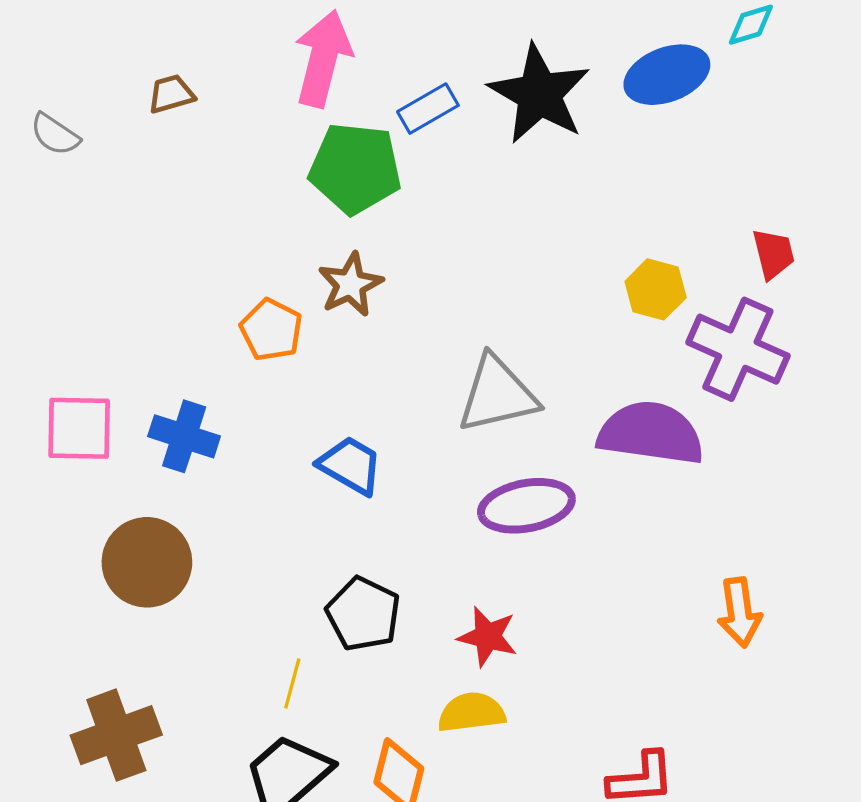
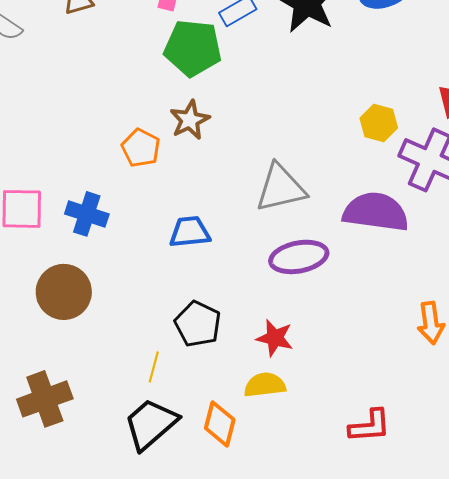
blue trapezoid: (350, 465) -> (190, 232), turned -36

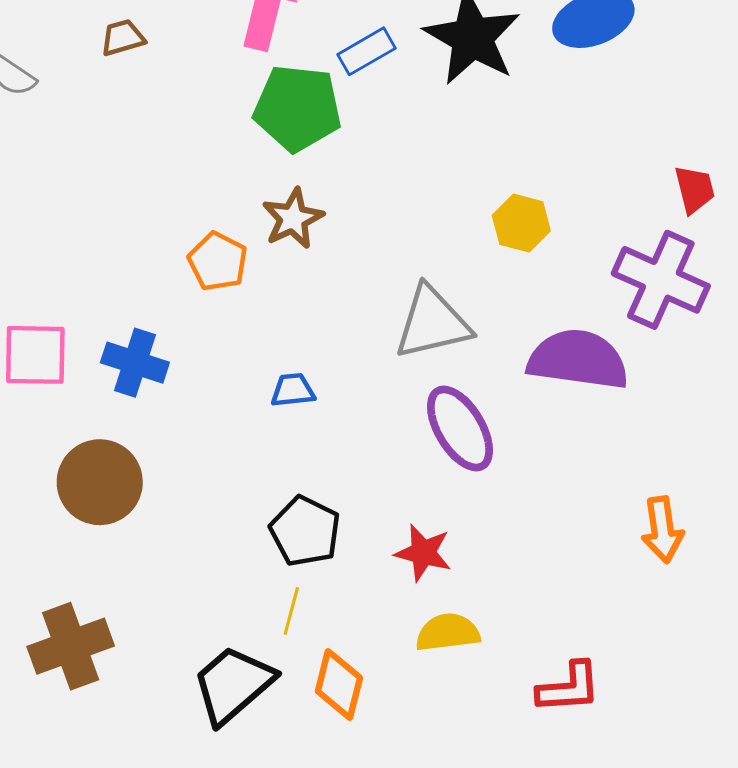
yellow hexagon: (379, 123) -> (521, 223), moved
blue trapezoid: (190, 232) -> (293, 390), size x0.7
purple ellipse: (299, 257) -> (460, 429), turned 70
yellow line: (154, 367) -> (291, 611), moved
yellow semicircle: (265, 385) -> (448, 632), moved

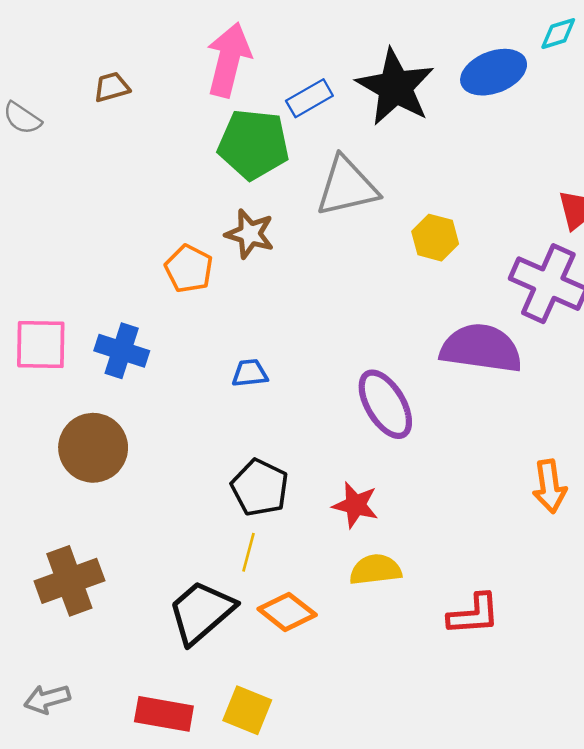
brown star: (293, 218) -> (250, 234), turned -30
gray triangle: (432, 323) -> (347, 187), moved
orange diamond: (339, 685) -> (287, 612), turned -66

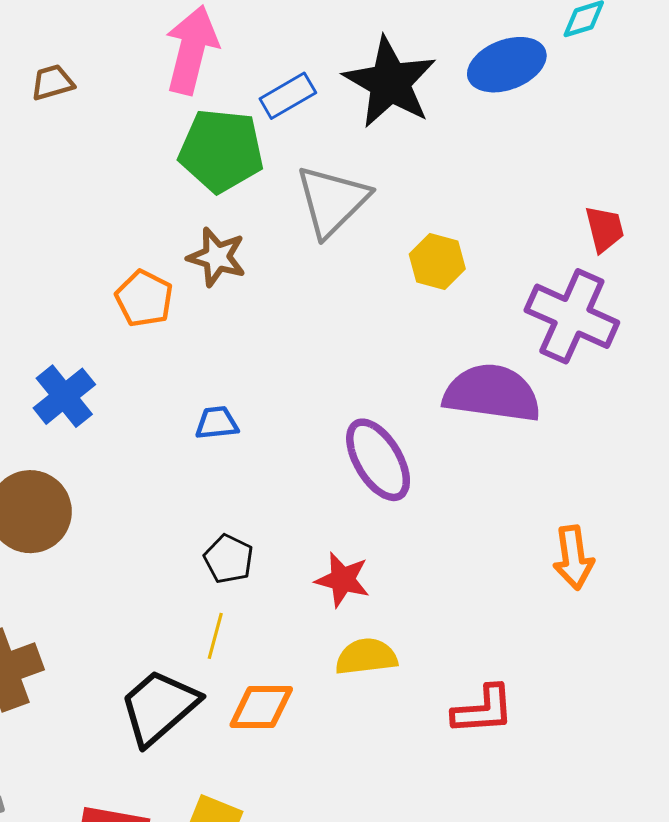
gray triangle: (347, 187) -> (332, 201), turned -32
blue cross: (122, 351) -> (64, 396), turned 33
black pentagon: (260, 488) -> (229, 559), size x0.7
orange diamond: (287, 612) -> (261, 707), turned -38

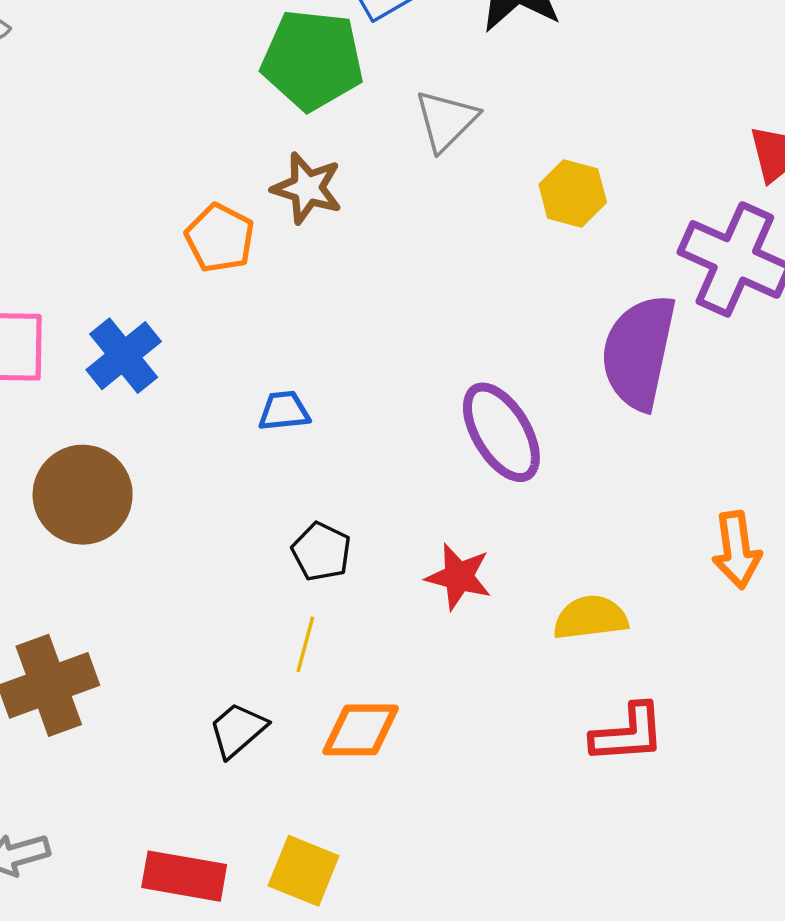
gray triangle: (332, 201) -> (446, 120), size x0.7
purple semicircle: (492, 393) -> (639, 352), turned -86
blue trapezoid: (217, 423) -> (284, 411), moved
yellow semicircle: (366, 657) -> (591, 618), moved
black trapezoid: (159, 707) -> (238, 730), size x0.6

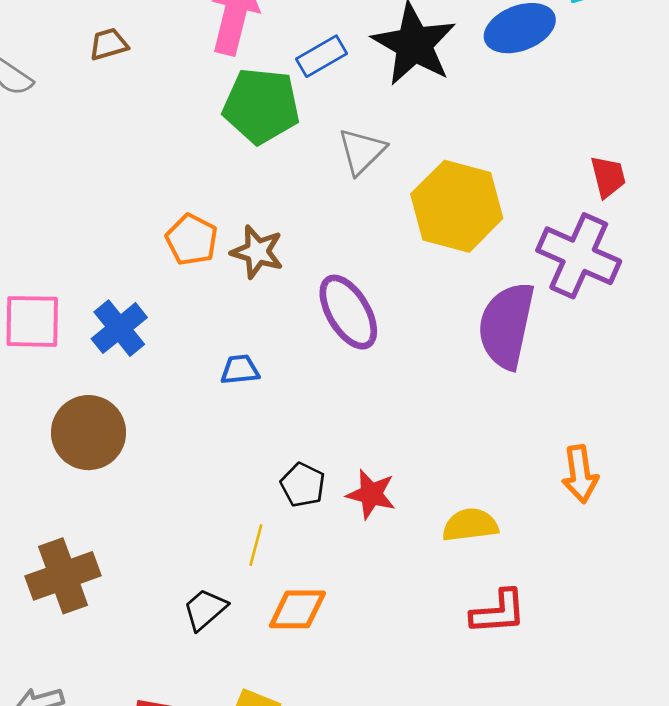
brown star: (307, 188) -> (257, 252), moved
yellow hexagon: (573, 193) -> (457, 206), size x1.8
purple ellipse: (501, 432) -> (348, 312), moved
black pentagon: (321, 552) -> (303, 485), moved

